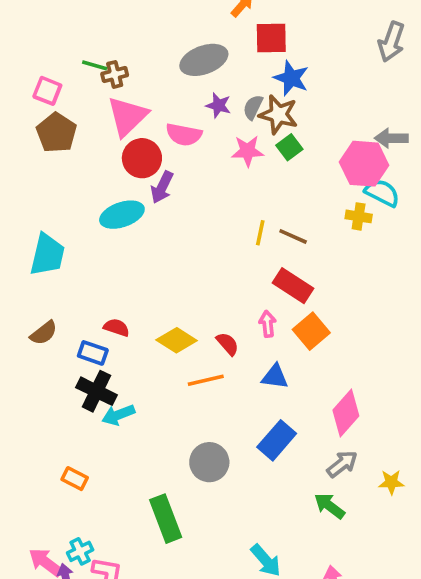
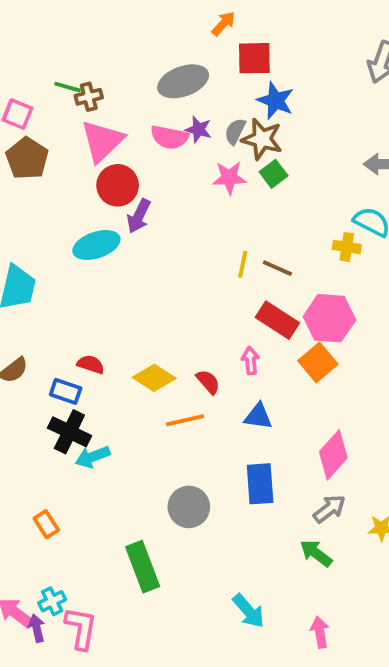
pink semicircle: (184, 135) -> (170, 137), moved
pink hexagon: (364, 164) -> (329, 318), moved
orange square: (311, 331) -> (318, 362), moved
blue rectangle: (277, 440) -> (260, 484), turned -45
orange rectangle: (75, 479) -> (46, 524), turned 30

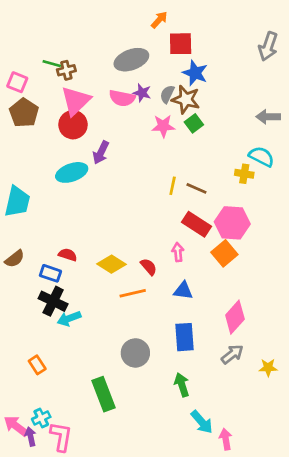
red circle: (118, 185) -> (73, 125), moved
green arrow: (316, 553) -> (182, 385), moved, turned 35
cyan arrow: (249, 611) -> (202, 422), moved

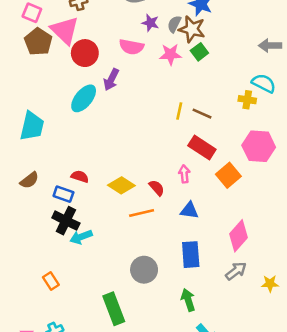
pink semicircle: (122, 98) -> (131, 47), moved
pink triangle: (76, 101) -> (65, 30), moved, turned -32
cyan ellipse: (72, 172) -> (84, 98), turned -32
pink hexagon: (232, 223) -> (259, 146), moved

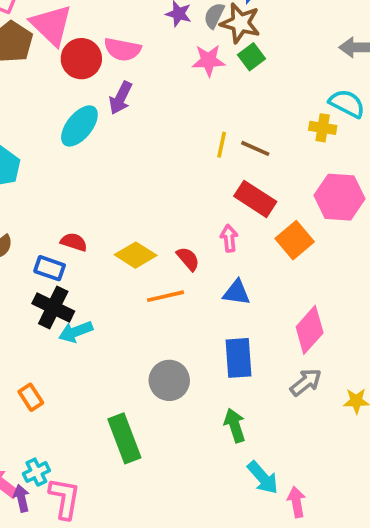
pink semicircle: (131, 47) -> (122, 49), moved

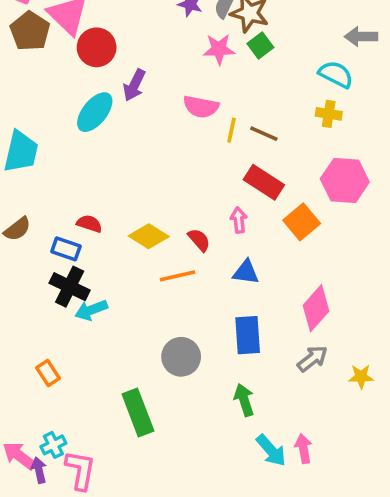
pink semicircle: (122, 49) -> (201, 107), moved
cyan semicircle: (347, 104) -> (336, 74), moved
pink arrow: (296, 502) -> (303, 449), moved

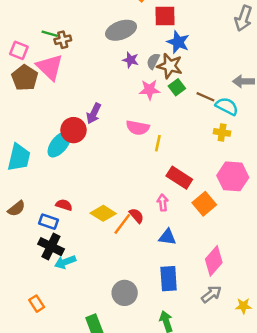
red circle: (97, 47) -> (73, 130), moved
cyan ellipse: (95, 112) -> (59, 144), moved
brown line: (264, 134) -> (205, 97), moved
orange line: (178, 276) -> (122, 224), moved, turned -40

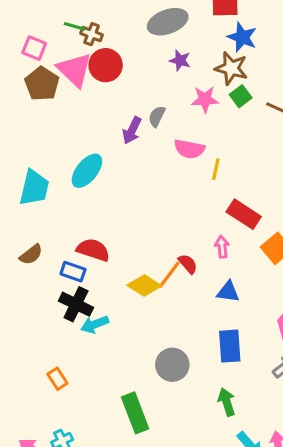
brown cross: (63, 40) -> (92, 34), turned 35
gray semicircle: (153, 61) -> (157, 116), moved
red circle: (73, 130) -> (106, 65), moved
red semicircle: (64, 205) -> (93, 250), size x1.5
yellow diamond: (103, 213) -> (144, 286), moved

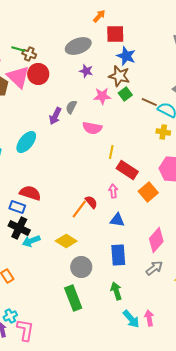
yellow line: (216, 169) -> (111, 152), moved
yellow diamond: (144, 286) -> (66, 241), moved
green rectangle: (135, 413) -> (73, 298), moved

